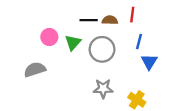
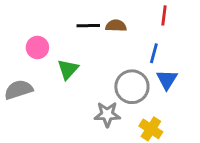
red line: (132, 15) -> (164, 15), moved
green triangle: (73, 43) -> (68, 69), moved
gray circle: (102, 49) -> (132, 87), moved

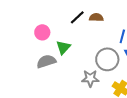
black line: (88, 26) -> (77, 17), turned -42
gray semicircle: (19, 90) -> (46, 61), moved

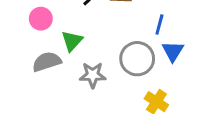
gray star: (90, 78) -> (93, 75), moved

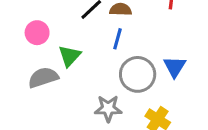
blue line: (159, 25) -> (117, 39), moved
gray star: (93, 75) -> (108, 108), moved

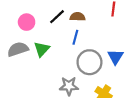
pink circle: (37, 33) -> (27, 22), moved
gray semicircle: (43, 78) -> (18, 49), moved

